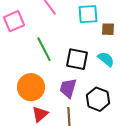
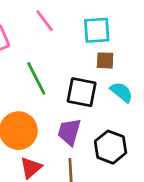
brown square: (108, 29) -> (105, 60), moved

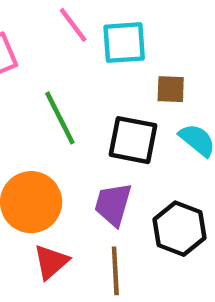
cyan square: (97, 30) -> (124, 43), moved

